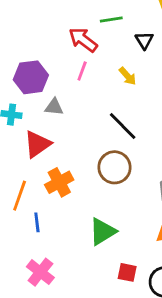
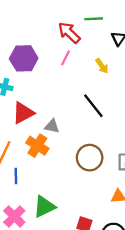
gray triangle: (54, 107) -> (52, 126), moved
brown circle: (115, 167) -> (90, 158), moved
orange cross: (59, 182) -> (37, 146), turned -35
green triangle: (102, 232) -> (44, 207), moved

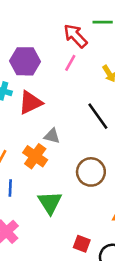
red triangle: (23, 113) -> (30, 103), moved
green triangle: (44, 207) -> (50, 203), moved, turned -40

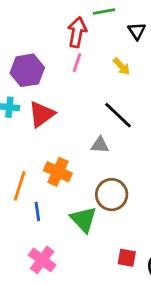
red arrow: (75, 36) -> (77, 32), turned 65
gray triangle: (52, 136) -> (100, 145), moved
brown circle: (91, 172) -> (112, 195), moved

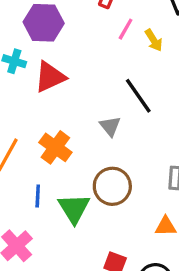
pink line: (77, 63) -> (126, 29), moved
gray triangle: (100, 145) -> (110, 126), turned 36
blue line: (37, 212) -> (38, 196), moved

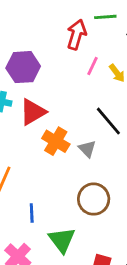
orange cross: (55, 147) -> (56, 141), moved
green triangle: (74, 208) -> (62, 240), moved

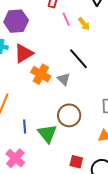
pink line: (92, 66) -> (66, 19), turned -48
green triangle: (62, 240) -> (47, 133), moved

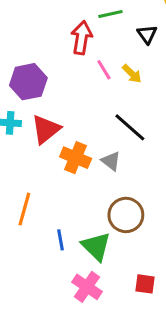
pink cross: (15, 158) -> (87, 287), moved

